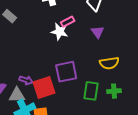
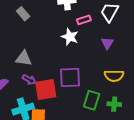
pink rectangle: (68, 22) -> (84, 20), moved
gray triangle: (17, 95) -> (24, 58), moved

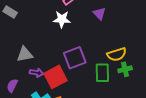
yellow semicircle: (114, 76) -> (117, 54), moved

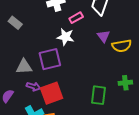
yellow semicircle: (117, 54) -> (122, 46), moved
purple square: (75, 58) -> (50, 59), moved
green cross: (125, 69) -> (125, 83), moved

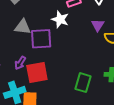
gray triangle: (24, 67) -> (23, 27), moved
purple arrow: (33, 86) -> (20, 63), turned 96

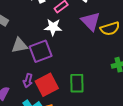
purple triangle: (98, 25) -> (91, 21), size x1.5
green rectangle: (83, 83) -> (77, 83), moved

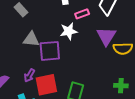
white star: (53, 27) -> (69, 31), turned -30

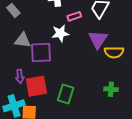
purple arrow: (29, 75) -> (20, 76), turned -40

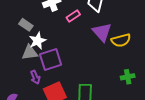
gray rectangle: (13, 10) -> (26, 25), moved
white star: (60, 33) -> (38, 41), moved
purple arrow: (20, 76) -> (35, 77), moved

